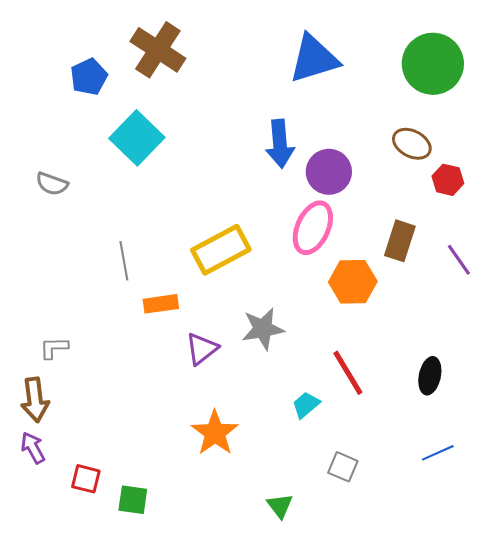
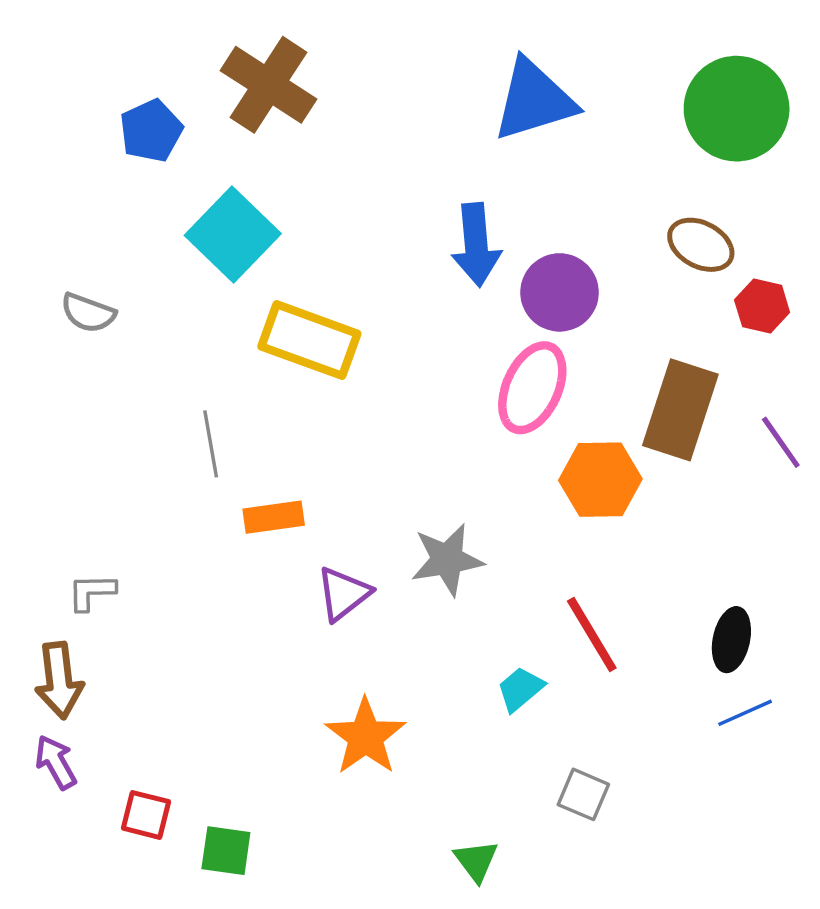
brown rectangle: (400, 241) -> (680, 410), size x1.4
yellow rectangle: (221, 250) -> (309, 340), moved, turned 48
blue line: (438, 453) -> (745, 713), moved

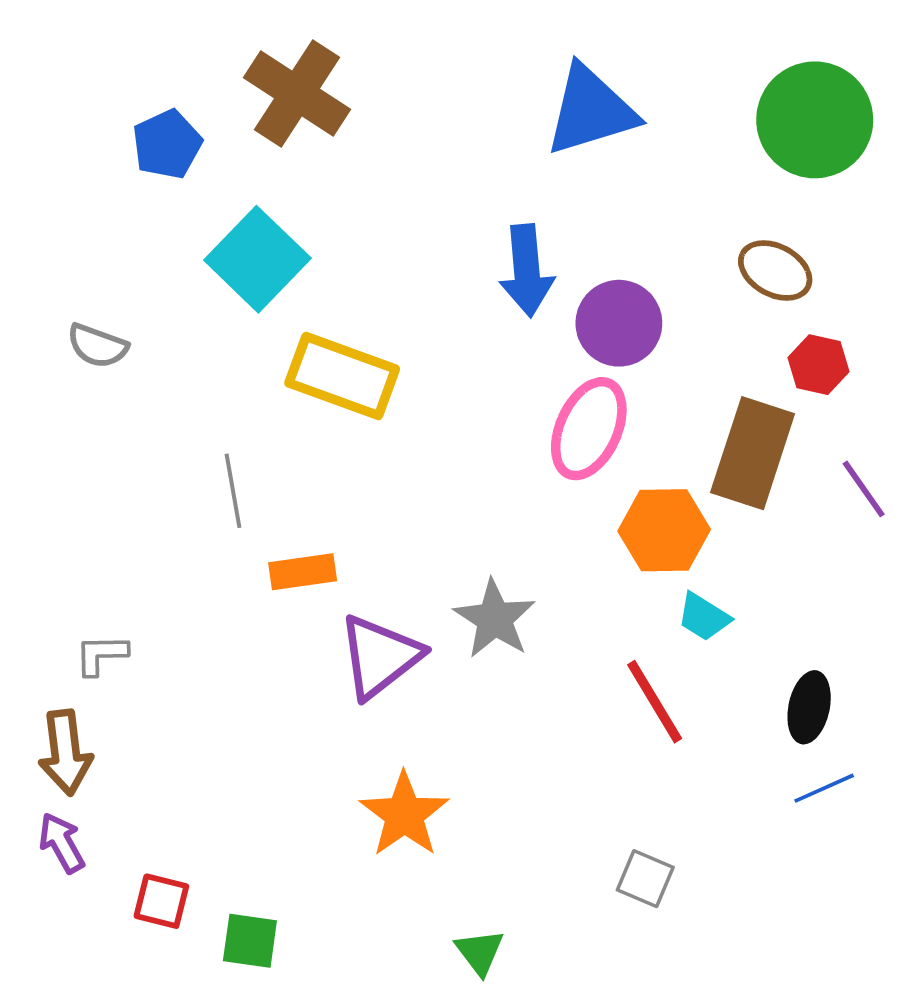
red hexagon: (762, 306) -> (818, 365), moved
gray star: (447, 560) -> (495, 619), turned -30
purple triangle: (343, 594) -> (380, 656), size x1.4
cyan trapezoid: (520, 689) -> (704, 617), moved, turned -108
green triangle: (476, 861) -> (480, 952), moved

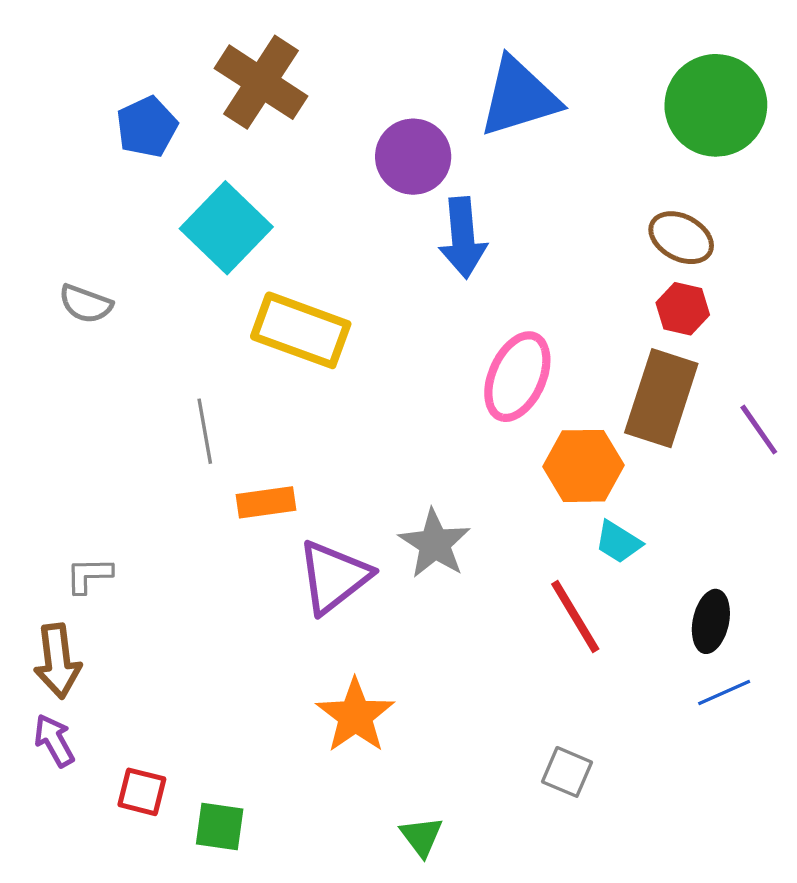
purple circle: (619, 323) -> (413, 157), moved
red hexagon: (818, 365) -> (683, 309), moved

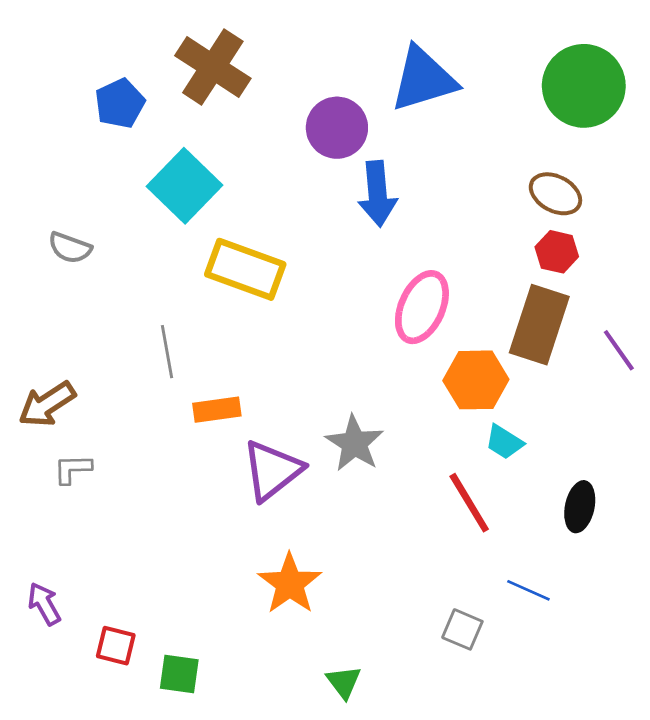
brown arrow: (58, 661) -> (47, 404), moved, turned 64
blue line: (724, 693) -> (528, 590), moved, turned 48

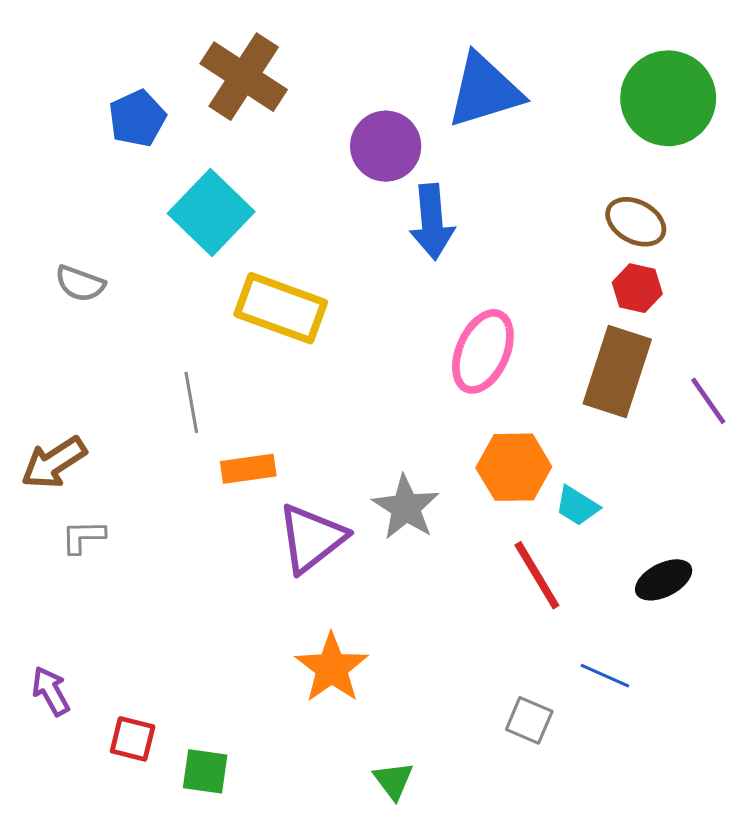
orange hexagon: (476, 380) -> (514, 467), moved
black ellipse: (580, 507) -> (664, 580), turned 51

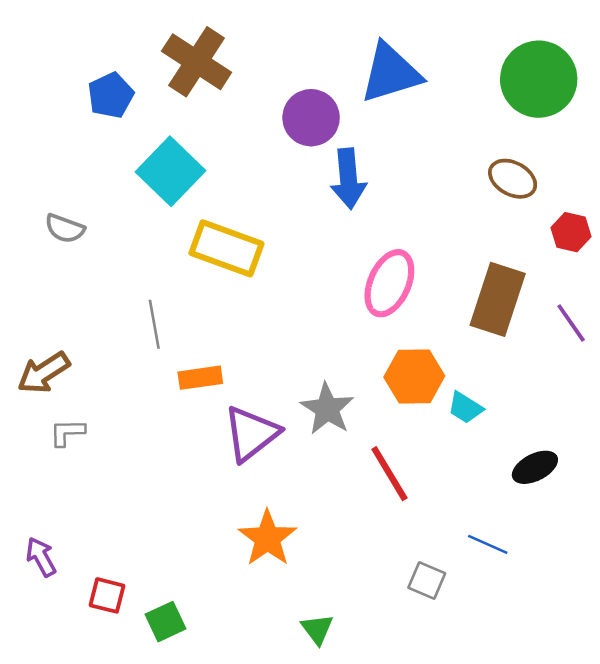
red hexagon: (637, 288) -> (571, 232), moved
red line: (537, 575) -> (389, 474), moved
green square: (205, 771) -> (165, 622), turned -33

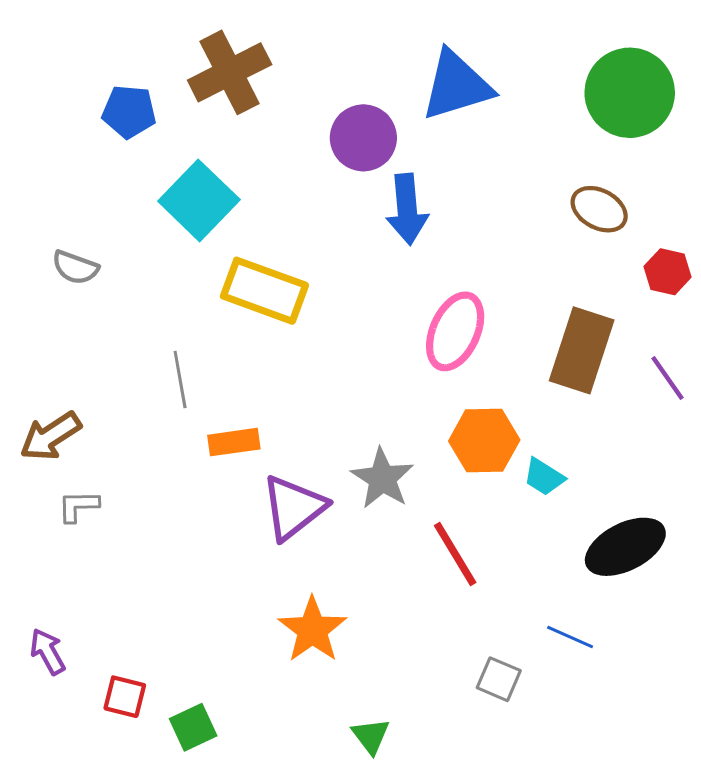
brown cross: (197, 62) -> (230, 72), turned 30
blue pentagon: (111, 95) -> (129, 112), turned 30
black ellipse: (535, 467) -> (625, 547), size x1.5

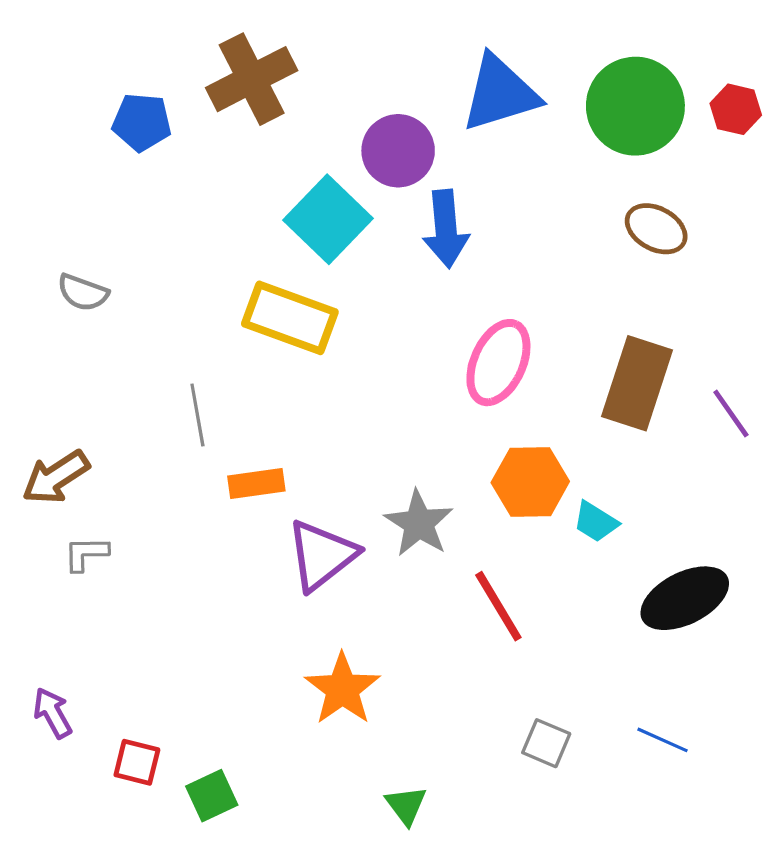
green circle: (630, 93) -> (635, 106), moved
cyan square: (199, 200) -> (328, 219), moved
red hexagon: (668, 272) -> (736, 109), moved
blue line: (570, 637) -> (662, 740), moved

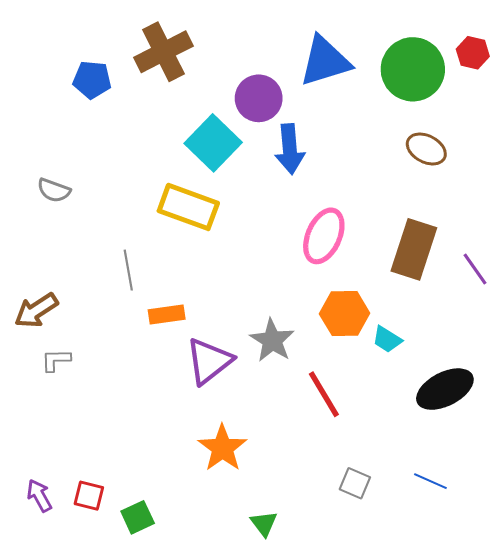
red hexagon: (736, 109) -> (473, 53), moved
purple arrow: (53, 713) -> (39, 496), moved

